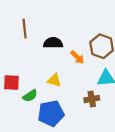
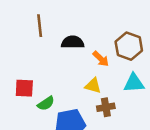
yellow triangle: (54, 80) -> (93, 86), moved
brown cross: (92, 99) -> (106, 107), moved

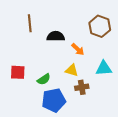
brown hexagon: (129, 46) -> (100, 26), moved
green semicircle: (46, 103) -> (44, 79), moved

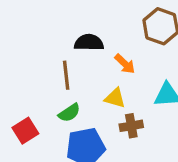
brown line: (30, 23) -> (66, 75), moved
red square: (18, 72) -> (25, 131), moved, turned -35

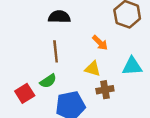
black semicircle: (89, 43) -> (59, 17), moved
green semicircle: (69, 113) -> (48, 81), moved

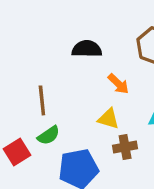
black semicircle: (59, 17) -> (87, 49), moved
brown line: (56, 51) -> (42, 100), moved

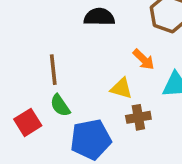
orange arrow: (118, 84) -> (144, 59), moved
green semicircle: (49, 135) -> (60, 105), turned 90

